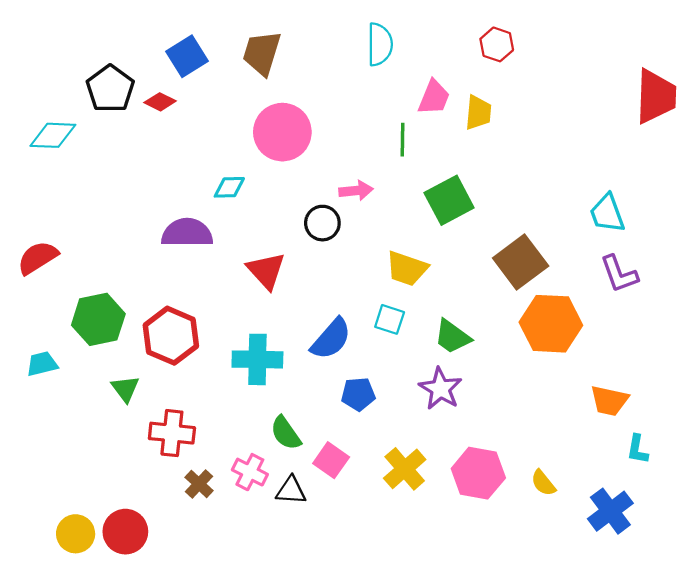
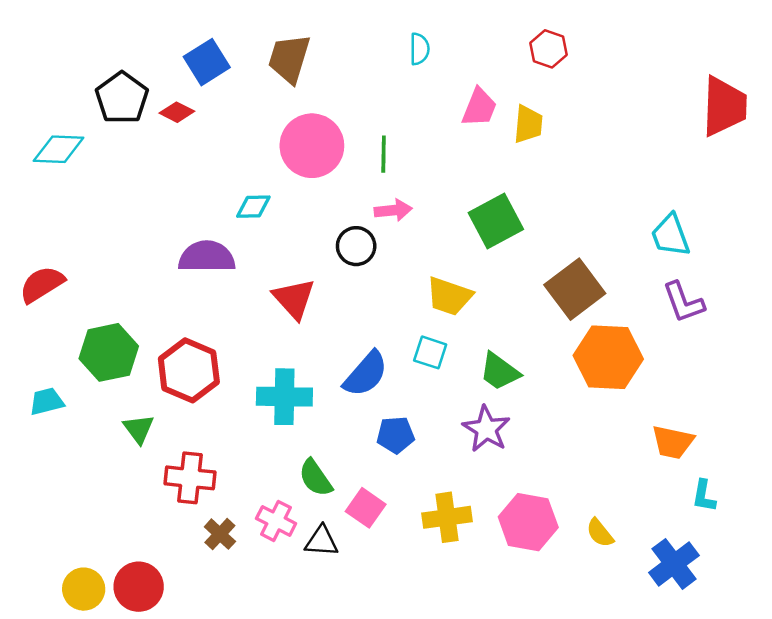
cyan semicircle: (380, 44) -> (419, 49), size x0.7
green line: (403, 140) -> (384, 154), moved
yellow cross: (405, 469) -> (447, 517), turned 33

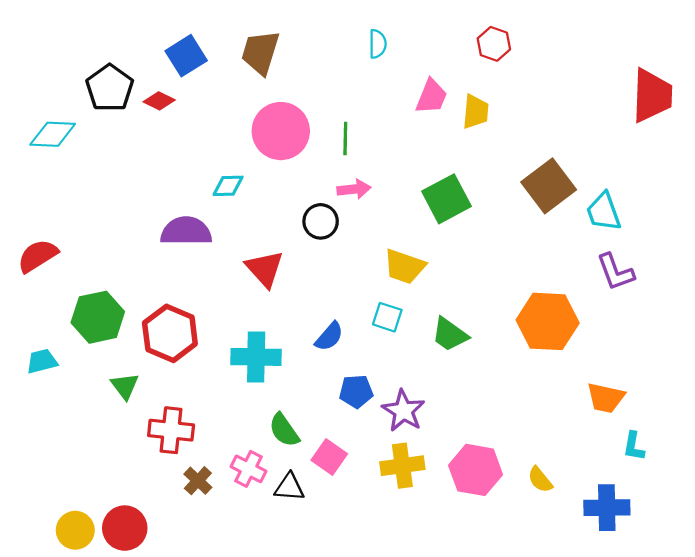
brown square: (575, 289) -> (549, 186), moved
blue semicircle: (366, 374) -> (329, 337), size x0.7
purple star: (486, 429) -> (403, 411), moved
blue cross: (674, 564) -> (607, 508), turned 36

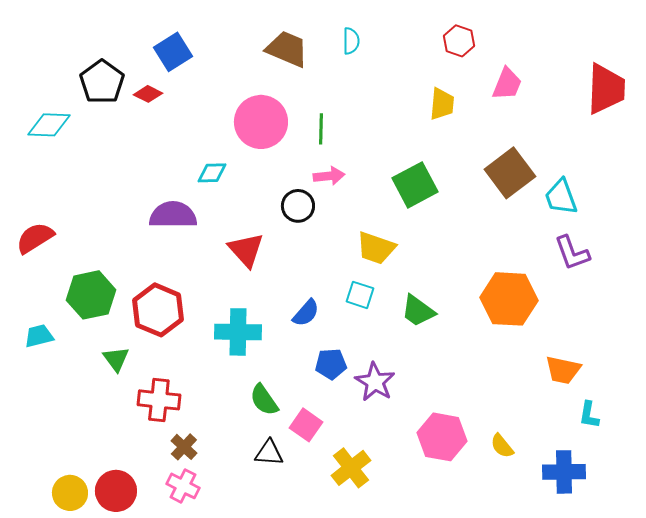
brown trapezoid: (260, 52) -> (287, 49), moved, turned 96
pink trapezoid: (431, 97) -> (507, 84), moved
yellow cross: (402, 466) -> (351, 468), moved, turned -30
pink cross: (248, 469) -> (183, 486), moved

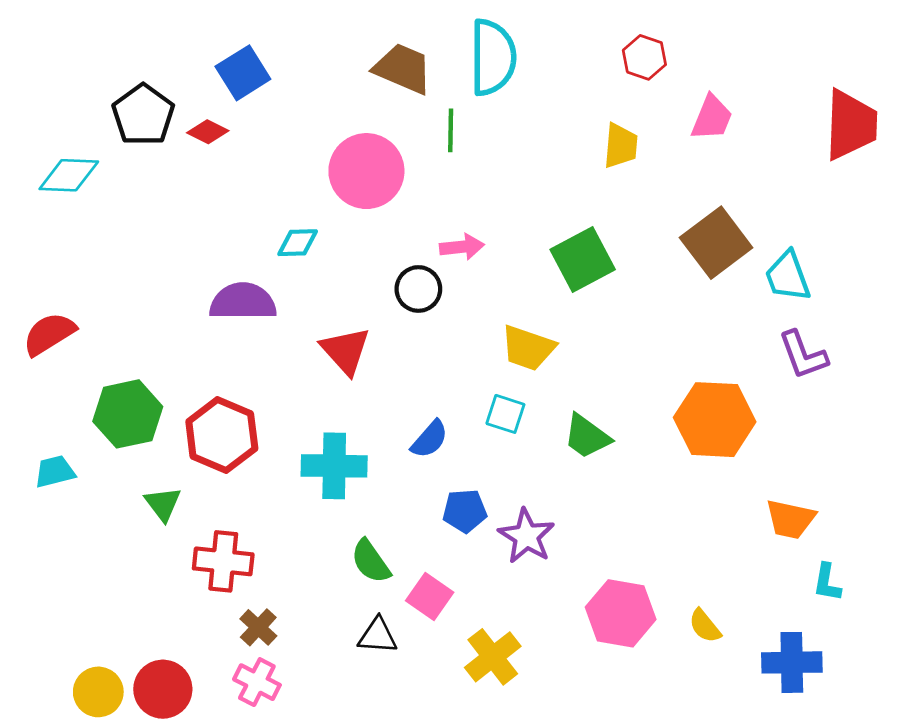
cyan semicircle: (351, 41) -> (493, 57), size x2.0
green line: (321, 129) -> (451, 130), moved

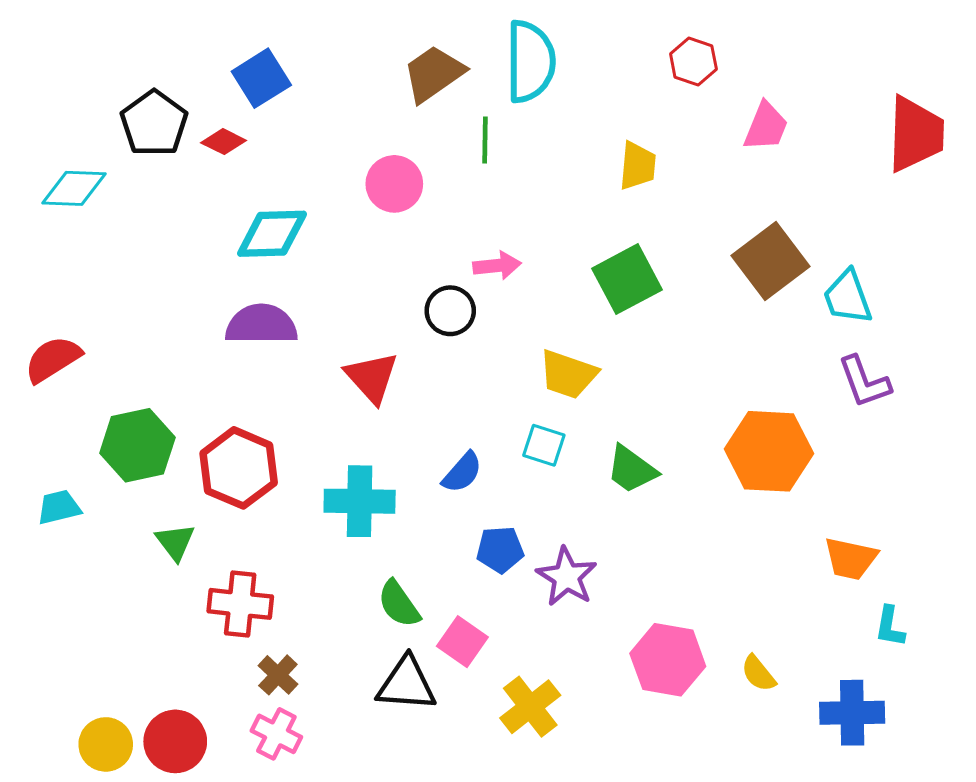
brown trapezoid: (403, 69) -> (434, 74), turned -58
yellow trapezoid: (621, 146) -> (638, 166), moved
pink circle: (366, 171) -> (394, 184), size x0.7
cyan diamond: (298, 243) -> (272, 234), moved, size x1.6
black triangle: (378, 636) -> (406, 684), size x1.4

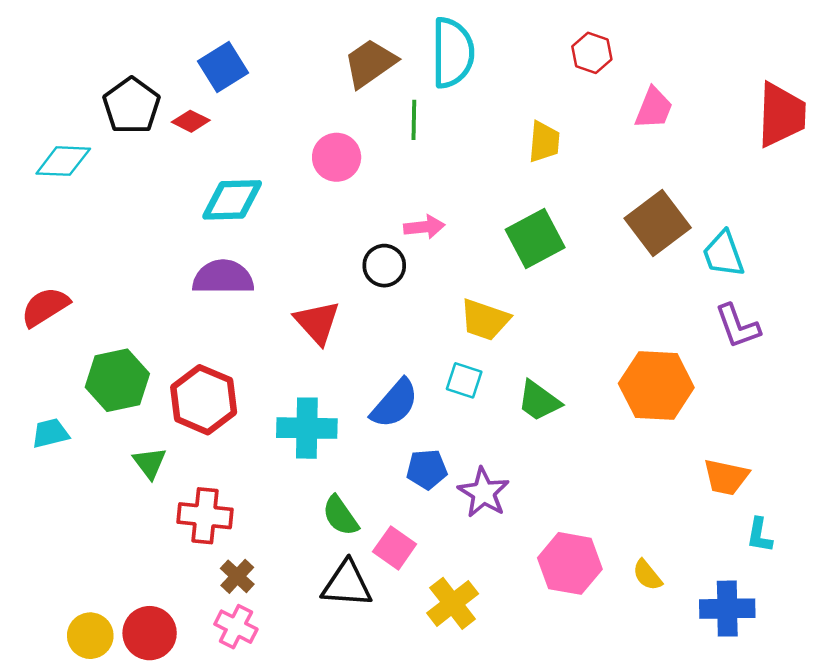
blue semicircle: (462, 472) -> (395, 404), size x1.4

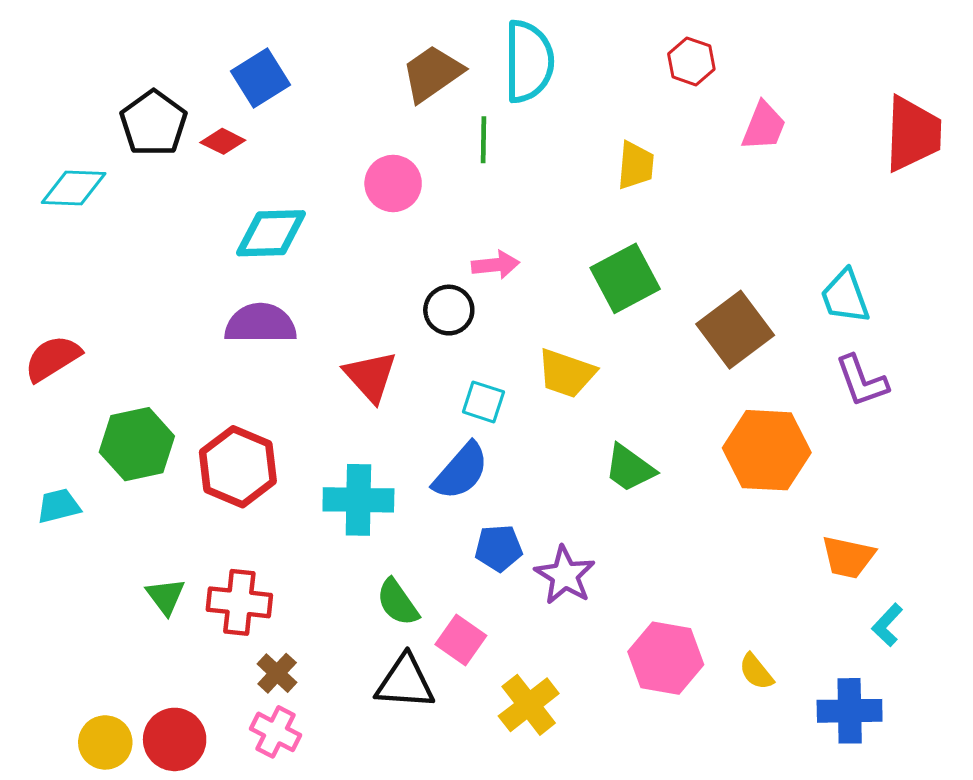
brown square: (658, 223) -> (735, 330), moved
cyan square: (464, 380) -> (483, 402), moved
green triangle: (150, 463) -> (166, 596), moved
cyan L-shape: (759, 535) -> (887, 625), turned 33

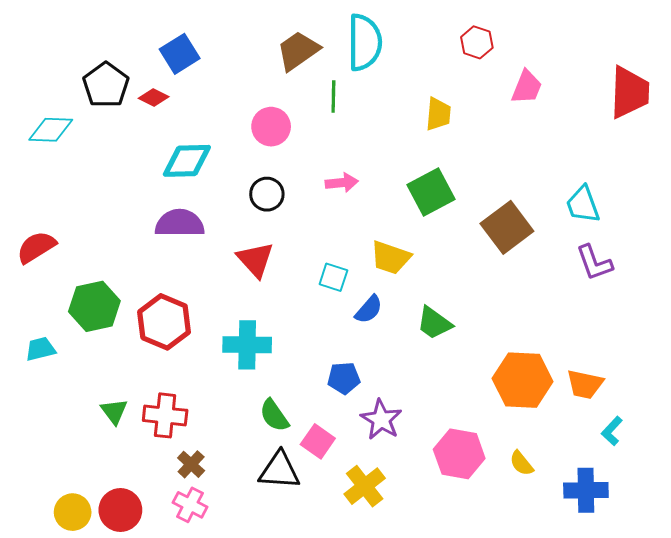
black circle: (449, 310) -> (267, 194), moved
orange hexagon: (767, 450) -> (523, 380), moved
blue semicircle: (461, 471) -> (369, 309), moved, size x0.7
purple star: (565, 575) -> (381, 420), moved

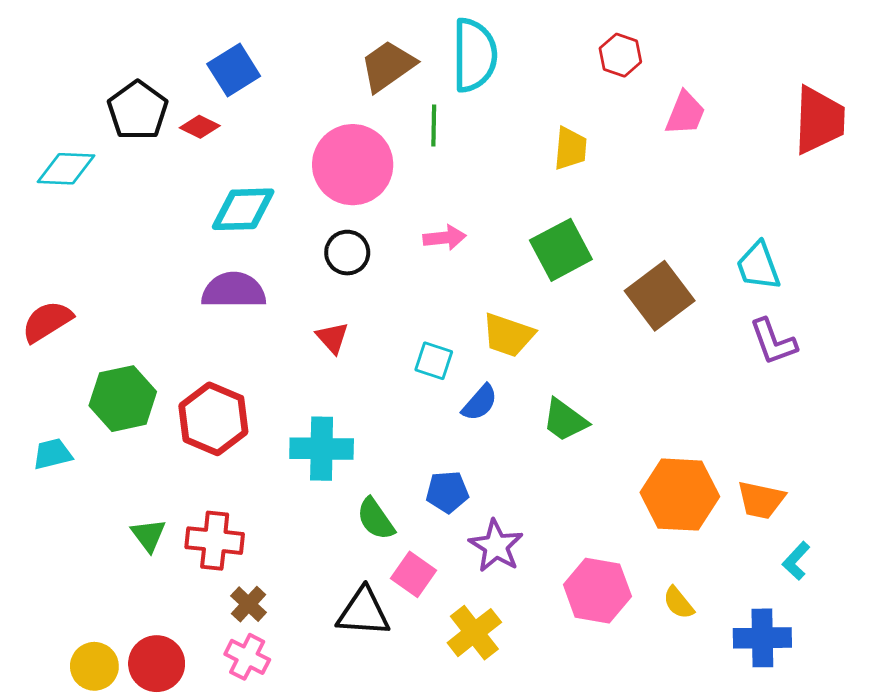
pink circle: (271, 127) -> (353, 165), size x1.6
red triangle: (255, 260) -> (332, 338), size x0.7
green semicircle: (274, 415) -> (376, 519), moved

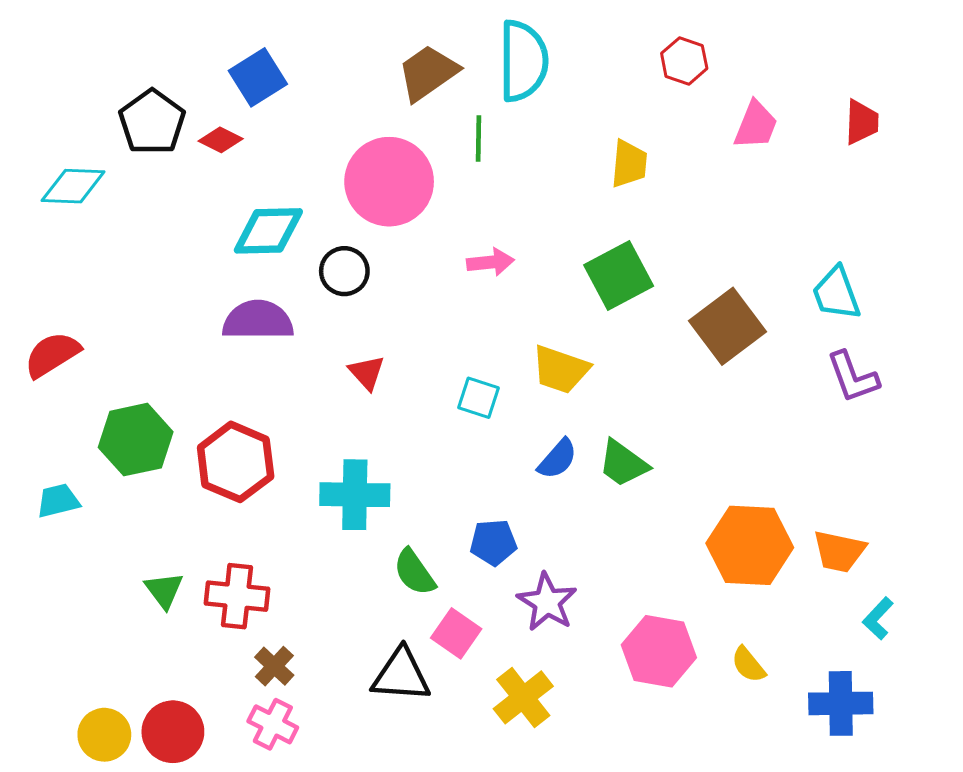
red trapezoid: (819, 120) -> (862, 122), moved, size x0.6
black circle: (347, 253) -> (344, 271), moved
blue semicircle: (480, 403) -> (558, 459), moved

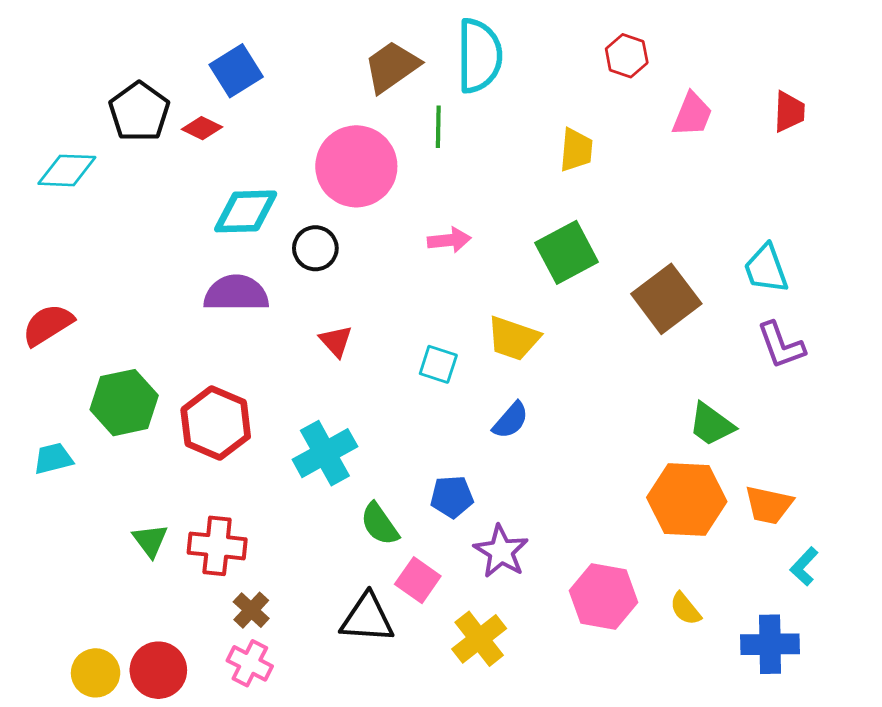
green trapezoid: (623, 463) -> (711, 424), moved
cyan cross: (355, 495) -> (325, 453), turned -30

